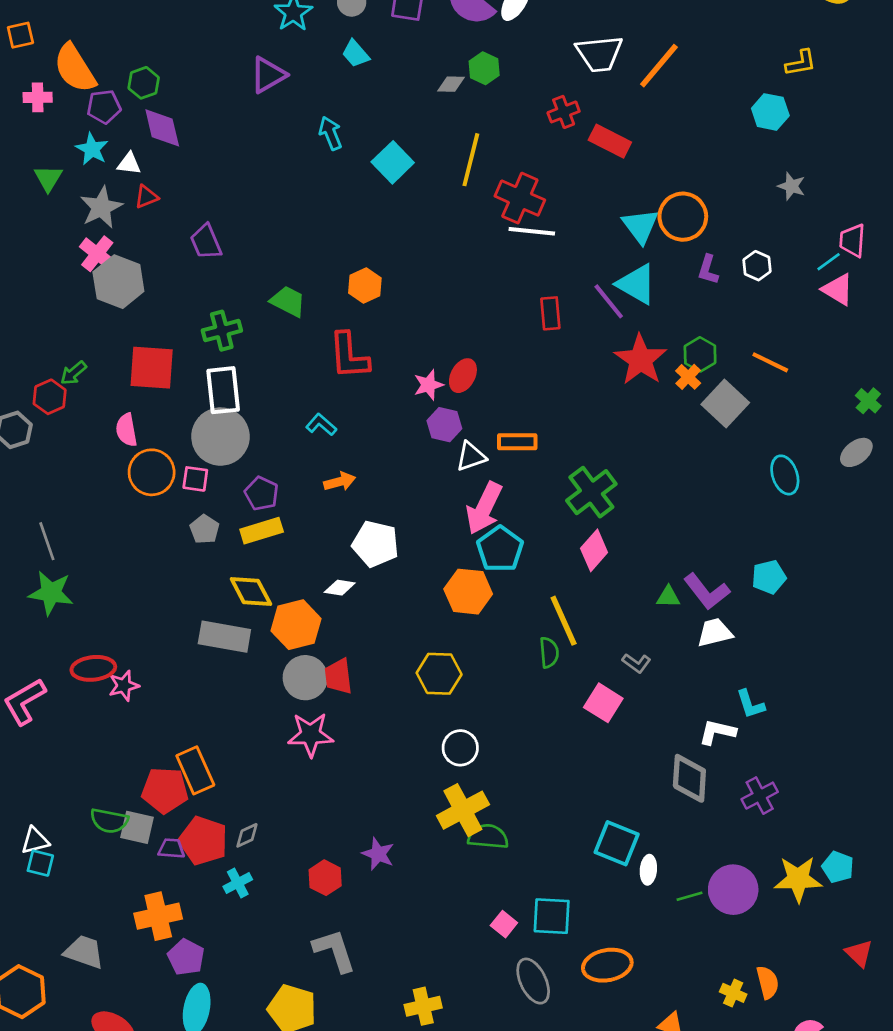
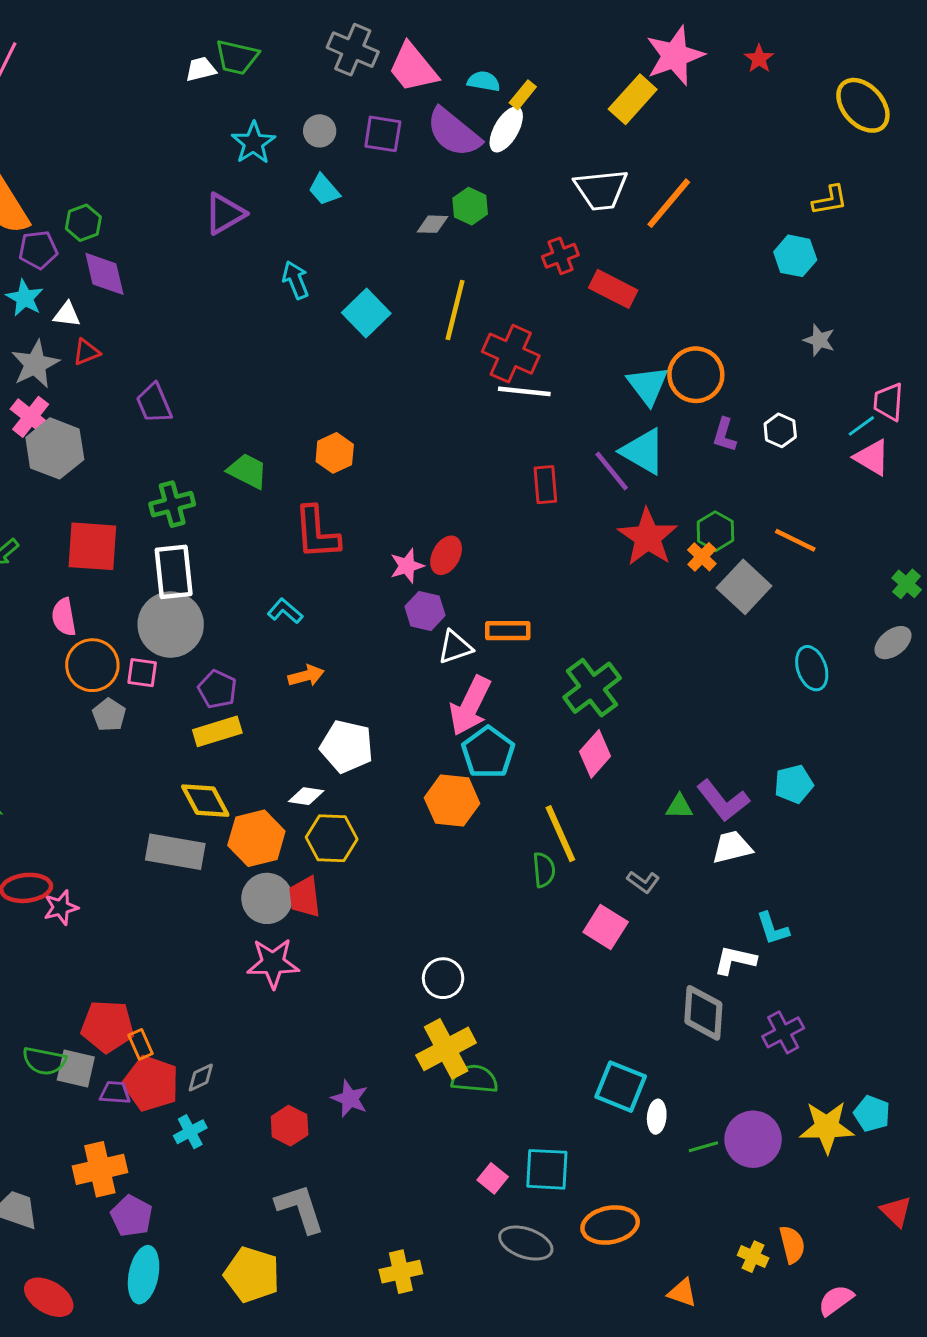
gray pentagon: (205, 529) -> (109, 715), moved
yellow hexagon: (439, 674) -> (332, 838), moved
orange rectangle: (195, 770) -> (141, 1044), moved, size x0.6
gray ellipse: (533, 981) -> (526, 1243), turned -45

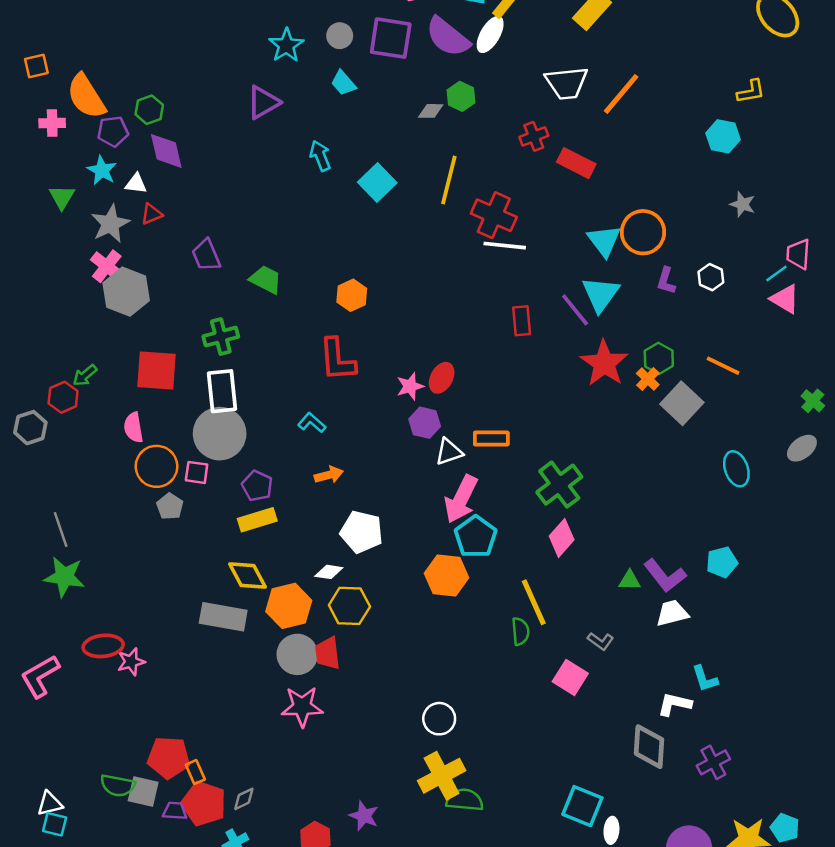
purple square: (383, 134) -> (391, 38), size x1.4
cyan triangle: (643, 451) -> (601, 294), turned 36
green trapezoid: (247, 471) -> (266, 280), moved

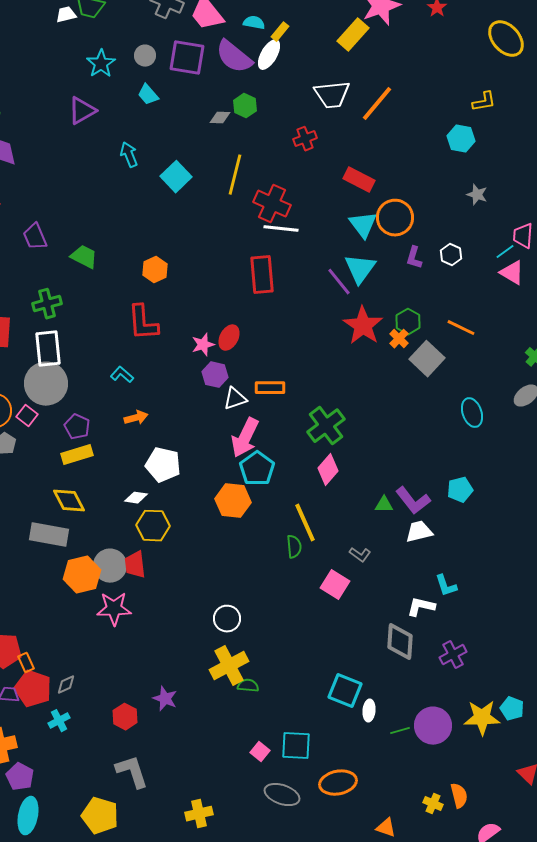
red rectangle: (576, 163) -> (359, 180), moved
red rectangle: (522, 321) -> (262, 275), moved, size x1.5
pink square: (197, 472) -> (27, 416), turned 30
orange hexagon: (289, 606) -> (82, 575), moved
green semicircle: (465, 800) -> (248, 686), size x0.7

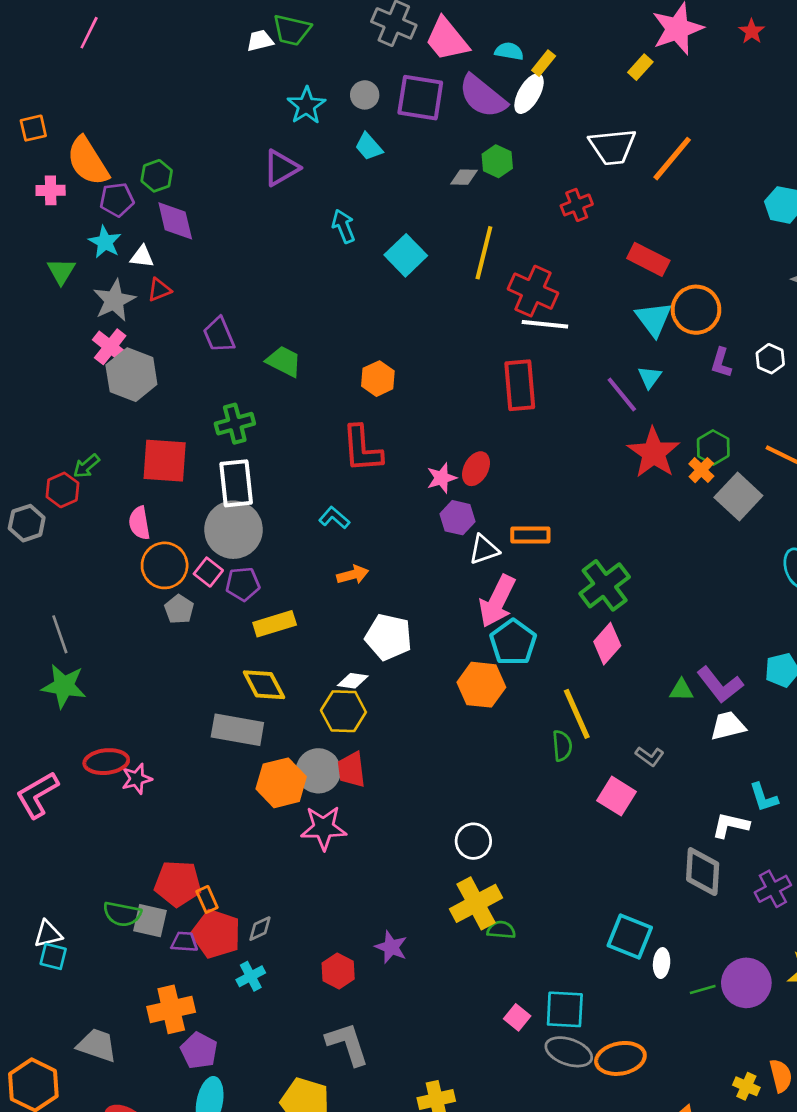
yellow rectangle: (353, 35) -> (640, 67), size x0.6
cyan triangle: (360, 269) -> (650, 377), size x0.6
purple pentagon: (77, 427) -> (243, 584), moved, turned -30
yellow hexagon: (153, 526) -> (343, 711), moved
gray ellipse: (282, 795) -> (569, 1052), moved

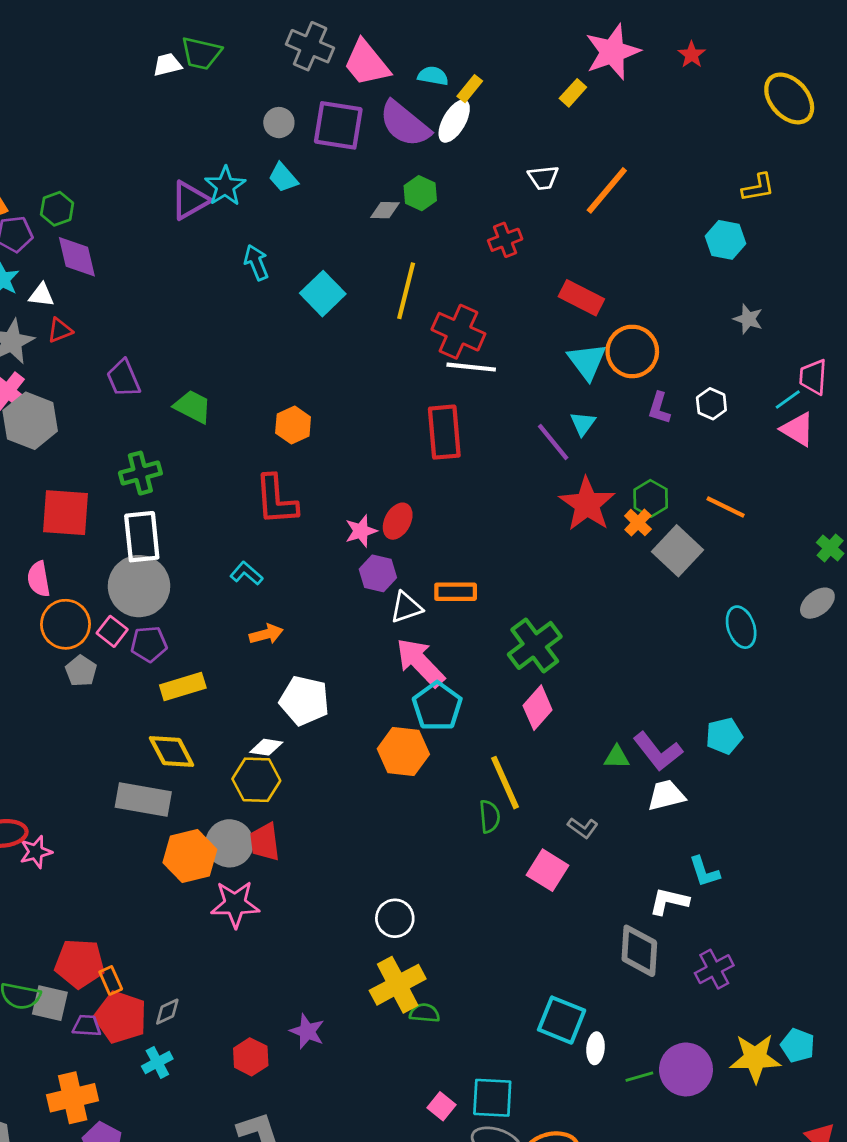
cyan star: (306, 106) -> (225, 186), moved
white trapezoid: (613, 147) -> (543, 178), size x0.6
pink arrow: (497, 601) -> (420, 662), turned 110

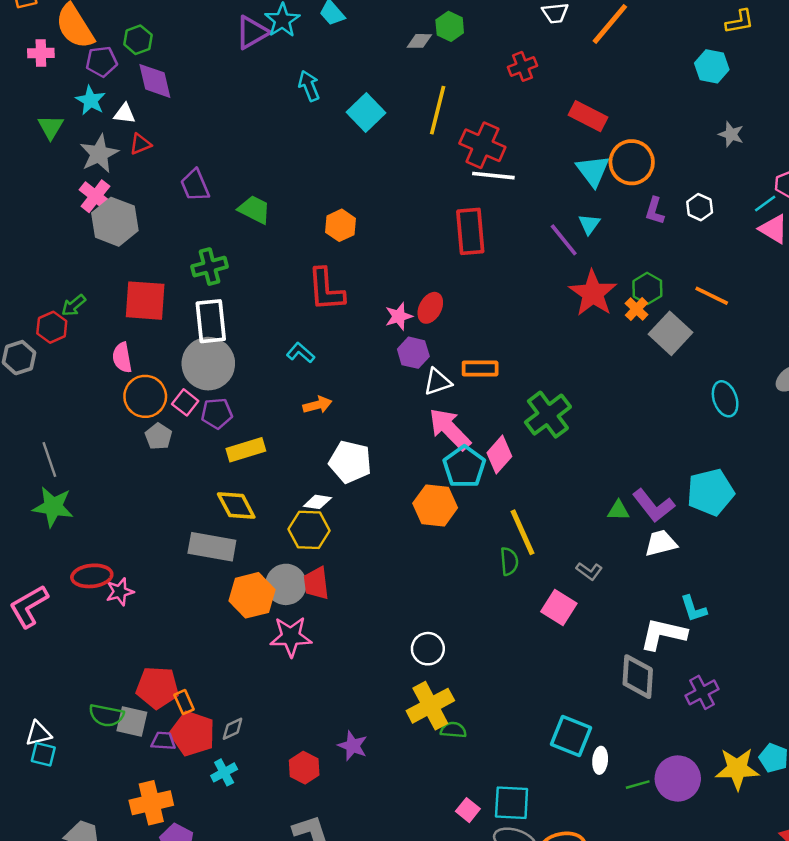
pink diamond: (538, 708) -> (499, 455), moved
cyan pentagon: (724, 736) -> (711, 492), size x1.5
white L-shape: (669, 901) -> (663, 634), size x1.4

